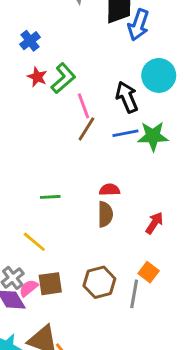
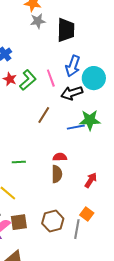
blue arrow: (138, 25) -> (73, 66), moved
black arrow: (127, 97) -> (72, 93), turned -85
pink line: (84, 106) -> (51, 78), moved
blue line: (125, 133) -> (76, 127), moved

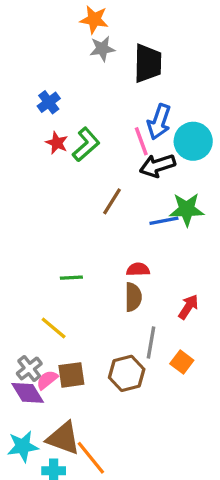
pink line: (51, 78) -> (141, 141), moved
gray line: (77, 229) -> (151, 343), moved

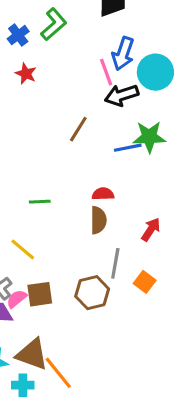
green L-shape: (86, 144) -> (54, 24), moved

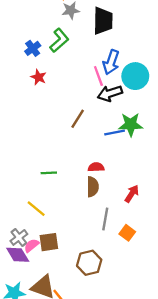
brown hexagon: (92, 293) -> (89, 263), moved

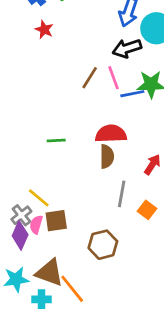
pink line: (98, 76) -> (114, 78), moved
red semicircle: (96, 167) -> (111, 134), size x1.6
yellow line: (36, 209) -> (39, 198), moved
pink semicircle: (32, 246) -> (36, 225), turned -35
purple diamond: (18, 255) -> (20, 235), turned 55

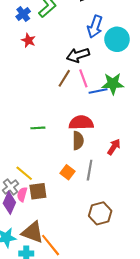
black arrow: (127, 48) -> (78, 55), moved
orange square: (147, 210) -> (67, 172), moved
brown hexagon: (103, 245) -> (100, 213), moved

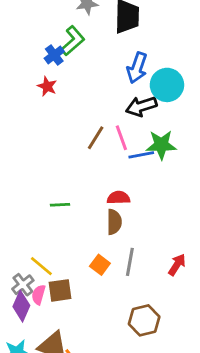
blue cross: (23, 14) -> (54, 55), moved
black arrow: (78, 55) -> (141, 106), moved
red semicircle: (81, 123) -> (118, 198), size x0.7
red arrow: (114, 147) -> (177, 265), moved

